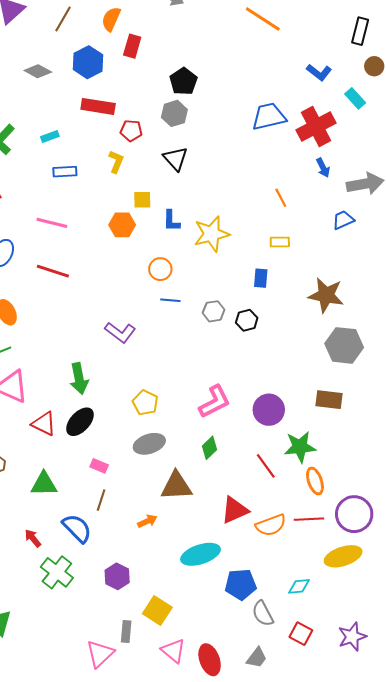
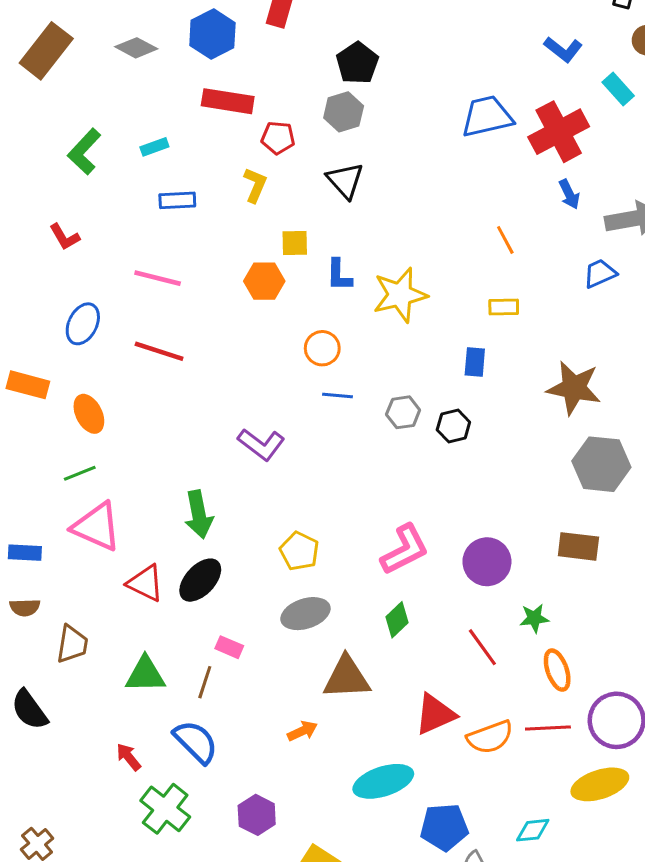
green star: (300, 447) -> (534, 618), size x0.6
brown line: (101, 500) -> (205, 682), moved

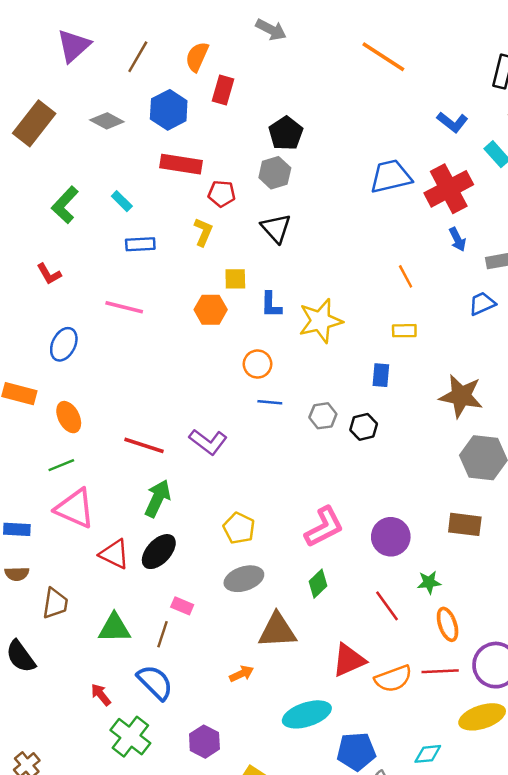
cyan rectangle: (154, 147) -> (122, 201), turned 65
red line: (159, 351) -> (144, 445), moved
green arrow: (199, 514) -> (158, 499), turned -144

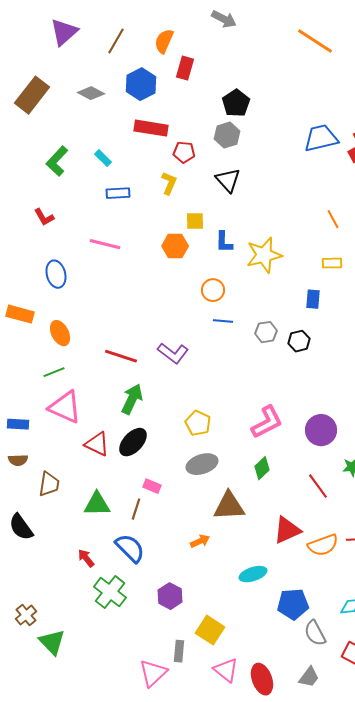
blue ellipse: (64, 344) -> (56, 274), turned -40
cyan ellipse: (307, 714) -> (253, 574), size x0.7

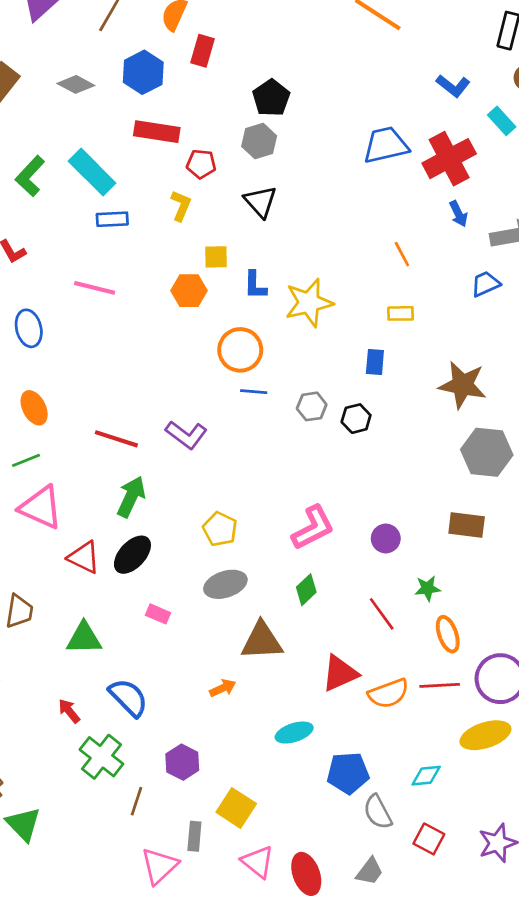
cyan rectangle: (103, 158) -> (92, 172), size x2.0
orange circle: (213, 290) -> (240, 350), size x1.4
purple circle: (321, 430) -> (386, 538), size x0.7
brown line: (136, 509) -> (136, 801), moved

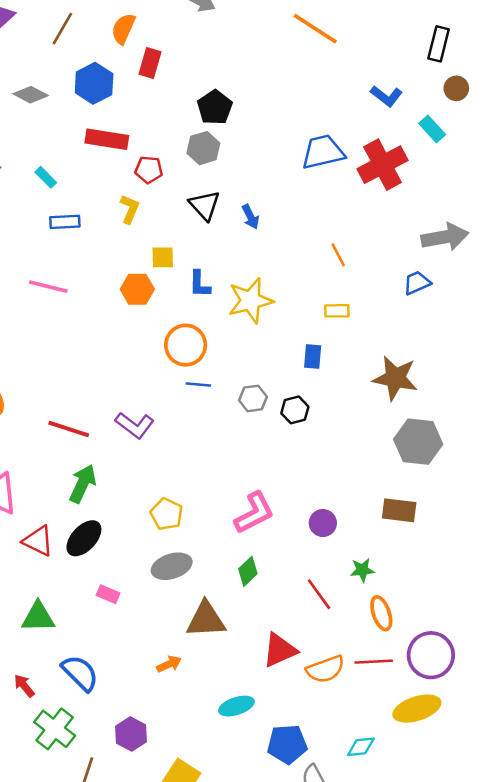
cyan rectangle: (92, 172) -> (46, 177), size x0.5
blue arrow: (458, 214) -> (250, 217), moved

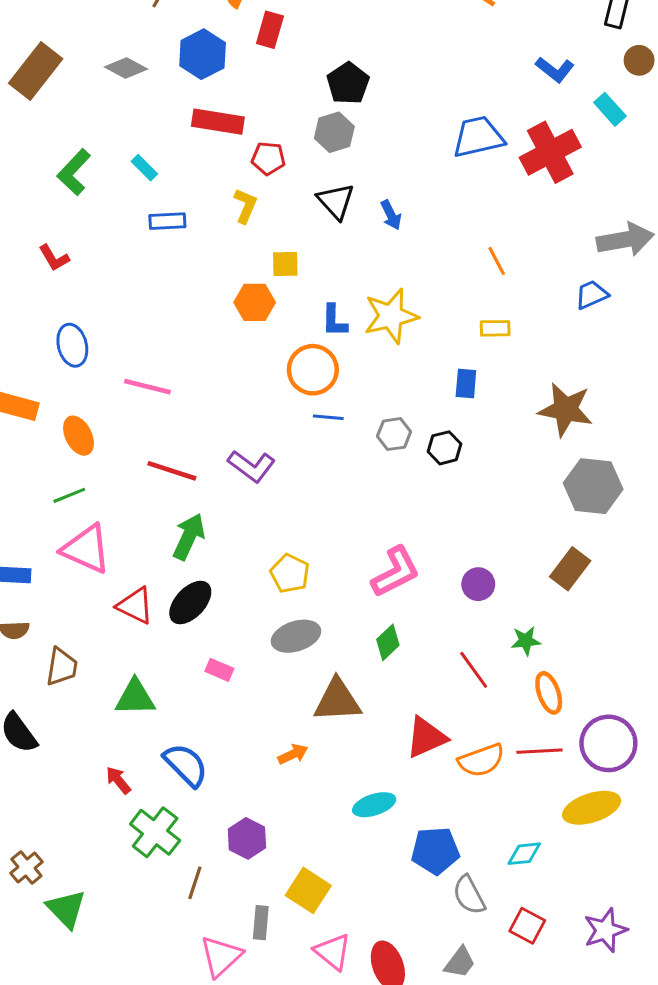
blue L-shape: (200, 284) -> (334, 321), moved
pink line: (48, 287) -> (147, 387), moved
brown rectangle: (399, 510) -> (570, 569), turned -60

